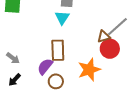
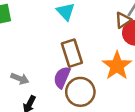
brown circle: (56, 81) -> (80, 92), size x1.5

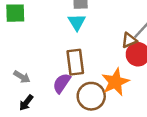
brown circle: (80, 92) -> (91, 96), moved

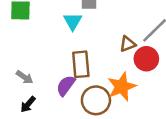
cyan triangle: (77, 22) -> (73, 21), moved
brown triangle: (129, 40) -> (128, 44), moved

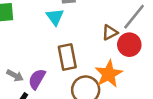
purple semicircle: (66, 86) -> (37, 79), moved

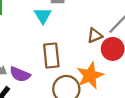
purple semicircle: (37, 79) -> (20, 74), turned -102

